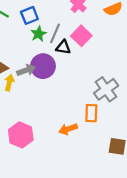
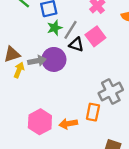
pink hexagon: (21, 135) -> (40, 122), moved

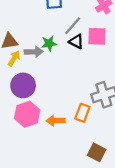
green star: (55, 28) -> (49, 43), moved
pink square: (95, 36) -> (97, 36), turned 30
purple circle: (54, 59) -> (23, 85), moved

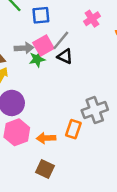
pink square: (97, 36) -> (43, 46), moved, turned -30
gray arrow: (34, 52) -> (24, 48), moved
brown square: (97, 152) -> (45, 169), moved

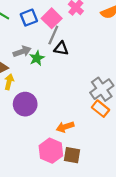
pink square: (43, 46) -> (52, 18), moved
orange rectangle: (73, 129) -> (100, 109), moved, turned -54
pink hexagon: (17, 132) -> (51, 151), moved

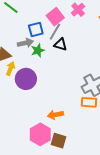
blue square: (29, 18) -> (36, 29), moved
purple circle: (25, 104) -> (26, 79), moved
orange rectangle: (100, 109) -> (89, 102), turned -42

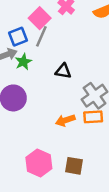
black triangle: (60, 44) -> (63, 71), moved
orange arrow: (55, 115) -> (65, 120), moved
brown square: (59, 141) -> (74, 166), moved

